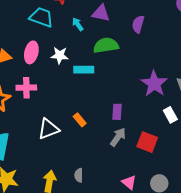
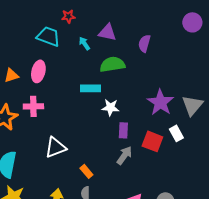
white star: (60, 55) -> (110, 107), moved
orange rectangle: (80, 120) -> (86, 171), moved
red square: (147, 142) -> (152, 141), moved

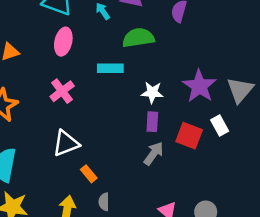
pink ellipse: (38, 71) -> (63, 42), moved
pink cross: (33, 106) -> (62, 91), moved, turned -36
white star: (110, 107) -> (152, 92), moved
orange rectangle: (86, 171) -> (89, 174), moved

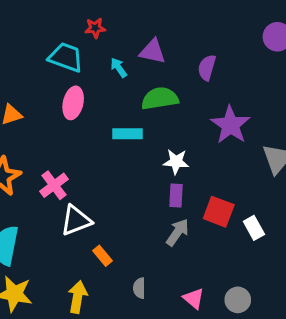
purple star: (199, 86) -> (230, 125), moved
pink cross: (62, 91) -> (54, 185), moved
white rectangle: (220, 126) -> (254, 228), moved
gray semicircle: (104, 202) -> (139, 288), moved

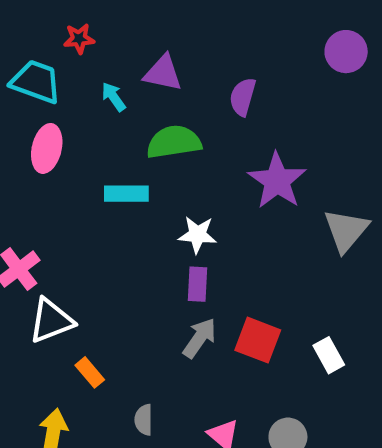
red square: (219, 212) -> (258, 340), moved
white rectangle: (254, 228) -> (329, 355), moved

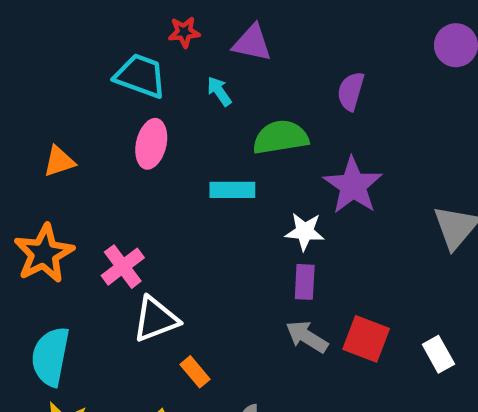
purple triangle: (163, 73) -> (252, 43), moved
purple star: (277, 181) -> (353, 185), moved
gray arrow: (200, 338) -> (307, 337), turned -93

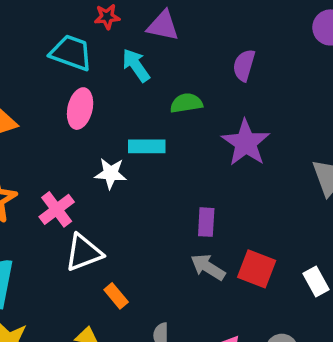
cyan arrow: (219, 91) -> (136, 65), size x1.4
green semicircle: (281, 137) -> (186, 103), size x0.7
white star: (305, 232) -> (111, 173), moved

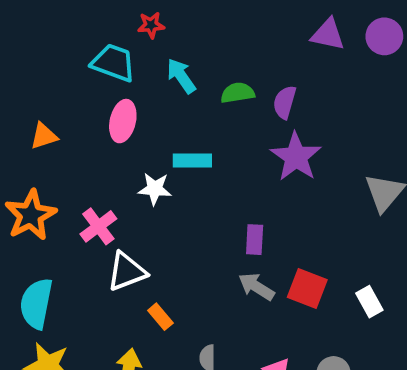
purple triangle: (163, 26) -> (328, 34), moved
purple semicircle: (244, 65) -> (285, 102), moved
green semicircle: (186, 103) -> (238, 93), moved

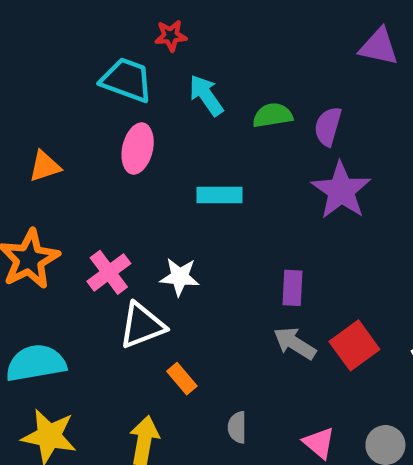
white star: (155, 189) -> (180, 277), moved
red square: (307, 288) -> (354, 345), turned 33
cyan semicircle: (36, 304) -> (36, 363), turned 69

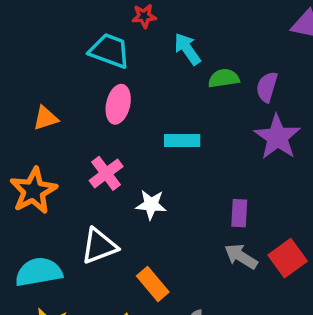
cyan arrow: (206, 95) -> (187, 49), moved
pink cross: (109, 272) -> (106, 173), moved
white triangle: (142, 326) -> (99, 246), moved
orange rectangle: (182, 379) -> (153, 284), size x1.4

